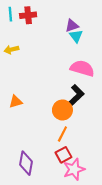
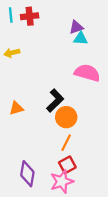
cyan triangle: (76, 36) -> (81, 38), turned -48
black L-shape: (76, 95) -> (55, 100), moved
pink star: (74, 169) -> (62, 181), moved

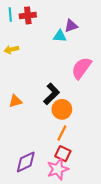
cyan triangle: (81, 38) -> (60, 36), moved
pink semicircle: (87, 73) -> (81, 68), turned -70
red square: (67, 165) -> (63, 154), turned -35
purple diamond: (27, 174) -> (26, 162), turned 55

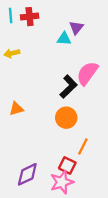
purple triangle: (71, 26) -> (76, 28), turned -32
black L-shape: (52, 94) -> (68, 87), moved
orange line: (62, 133) -> (83, 147), moved

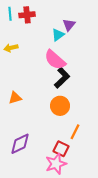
cyan triangle: (64, 39) -> (58, 35), turned -40
pink semicircle: (87, 73) -> (55, 60), moved, turned -85
purple diamond: (27, 174) -> (20, 144), moved

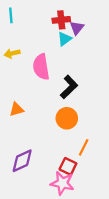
red cross: (27, 15) -> (61, 20), moved
pink semicircle: (55, 60) -> (41, 67), moved, turned 40
pink star: (56, 164) -> (62, 183), turned 30

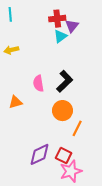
pink semicircle: (41, 67) -> (38, 83), moved, size x0.7
orange line: (84, 147) -> (77, 128), moved
purple diamond: (22, 161) -> (40, 154), moved
pink star: (62, 183) -> (71, 171), moved, turned -30

